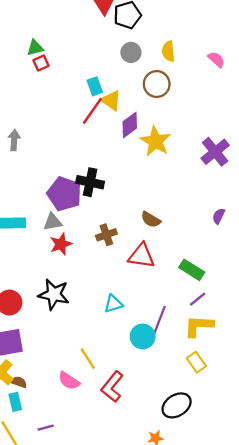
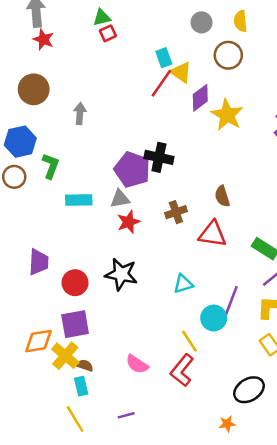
brown semicircle: (151, 220) -> (222, 196), turned 42
yellow line: (88, 359) -> (189, 341), moved
purple line: (46, 428) -> (126, 415), moved

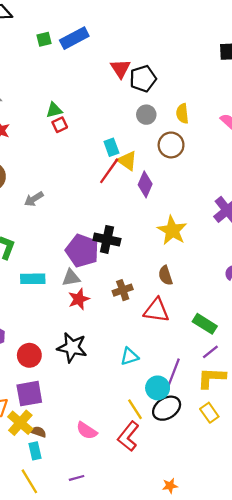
purple diamond: (200, 98) -> (145, 184), turned -30
gray arrow: (80, 114) -> (34, 199), turned -126
yellow star: (227, 115) -> (172, 230), moved
black ellipse: (249, 390) -> (167, 408), moved

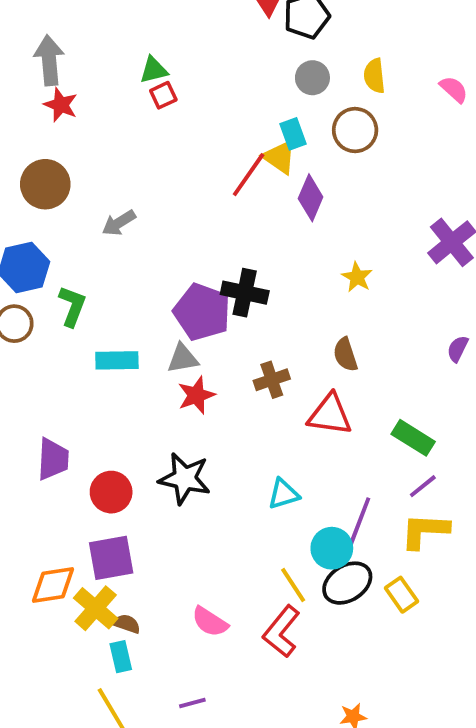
cyan rectangle: (111, 147) -> (293, 134), moved
yellow star: (172, 230) -> (357, 277), size x0.6
yellow rectangle: (209, 413) -> (402, 595), moved

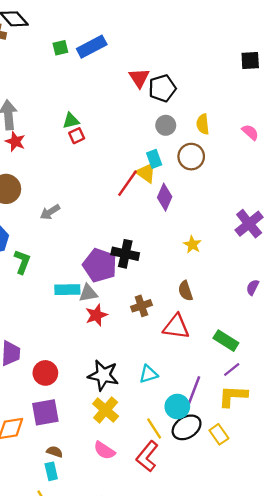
cyan rectangle: (117, 360) -> (67, 290), moved
black star: (185, 479) -> (103, 375), moved
yellow cross: (96, 608) -> (106, 410), moved

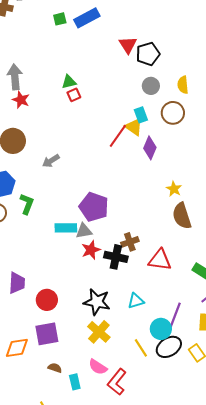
black cross: (125, 254) -> (116, 257), moved
brown semicircle: (185, 291) -> (182, 216), moved, size x1.5
red L-shape: (147, 456) -> (117, 382), moved
cyan rectangle: (51, 471) -> (75, 382), moved

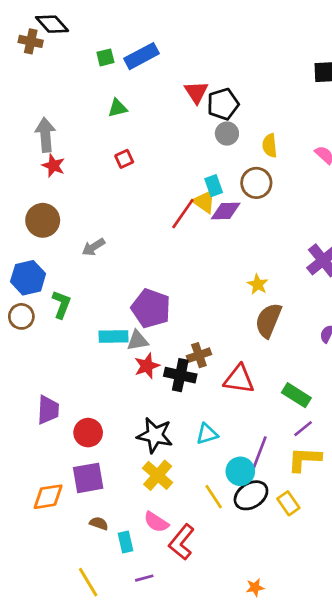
green triangle: (69, 82) -> (117, 108), moved
gray circle: (151, 86) -> (227, 134), moved
purple diamond: (150, 148) -> (226, 211), moved, turned 65
brown semicircle: (182, 216) -> (268, 320), turned 40

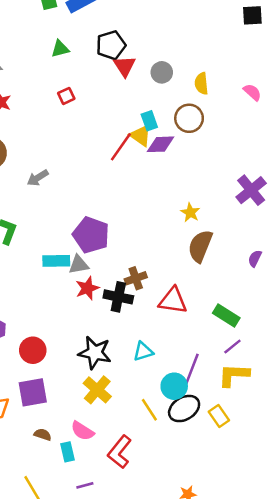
red triangle: (196, 92) -> (125, 66), moved
black pentagon: (223, 104) -> (111, 45), moved
pink semicircle: (156, 522) -> (82, 431), moved

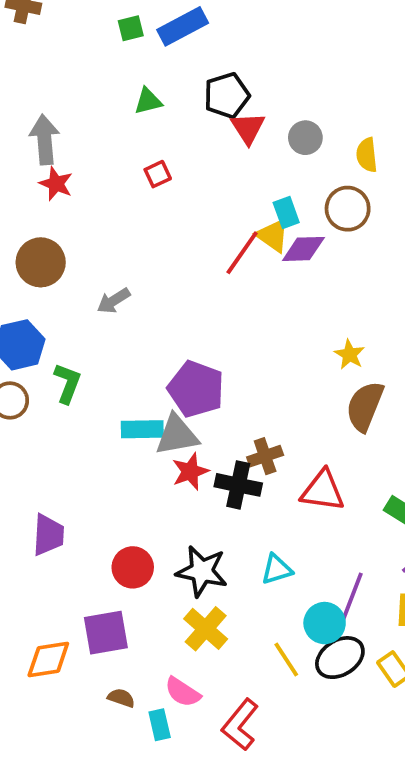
gray triangle: (79, 265) -> (177, 435), size x1.4
red circle: (33, 350) -> (133, 567), moved

